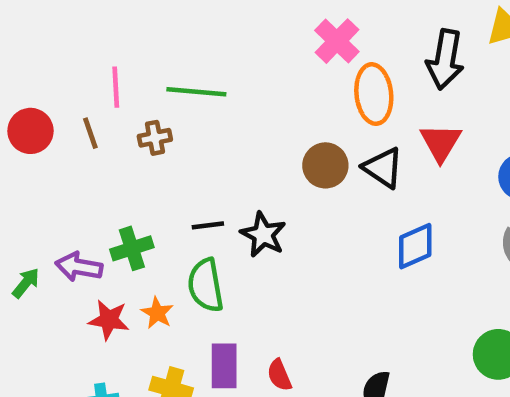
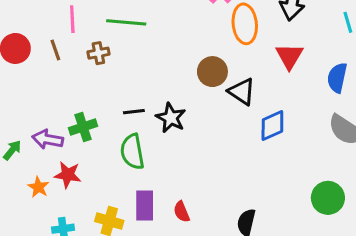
black triangle: (383, 168) -> (242, 92), moved
orange star: (157, 313) -> (38, 187), moved

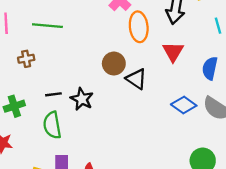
brown cross: (98, 53) -> (26, 59), moved
blue diamond: (272, 125) -> (184, 105), moved, turned 60

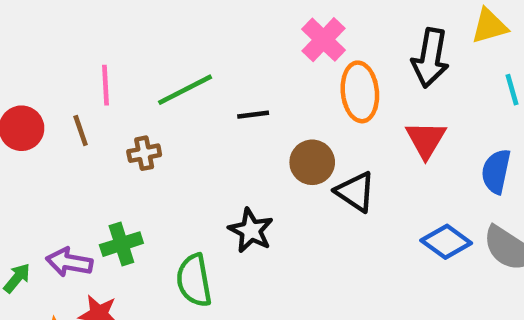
green line: (47, 26) -> (185, 90), turned -32
black line: (53, 94) -> (253, 115), moved

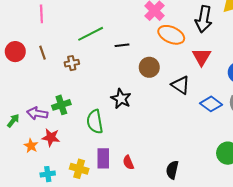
pink line: (106, 85) -> (41, 14), moved
orange ellipse: (360, 92) -> (171, 35), turned -60
black triangle: (355, 192) -> (181, 85), moved

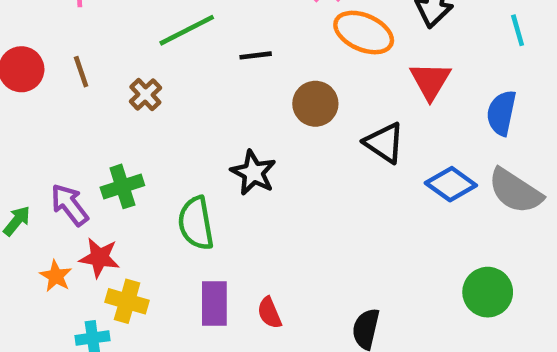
brown cross: (72, 63) -> (145, 95), turned -32
purple arrow: (37, 113) -> (70, 205), turned 42
yellow cross: (79, 169) -> (127, 301), moved

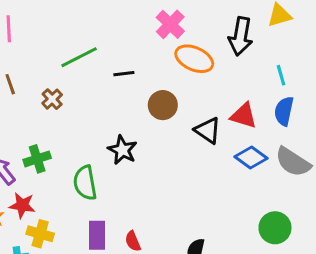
cyan line: (518, 30) -> (281, 75), moved
red triangle: (430, 81) -> (244, 116), moved, turned -44

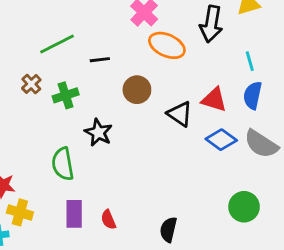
green cross: (37, 159) -> (66, 95), moved

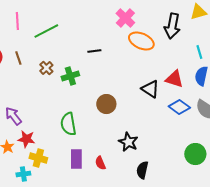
green line: (57, 44) -> (46, 31), moved
brown circle: (137, 90) -> (106, 104), moved
black star: (98, 133) -> (128, 142), moved

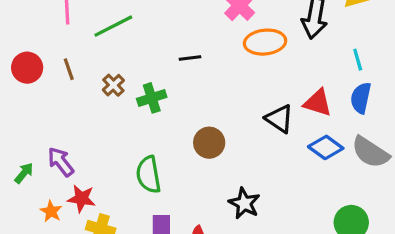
orange ellipse: (141, 41) -> (265, 42), turned -30

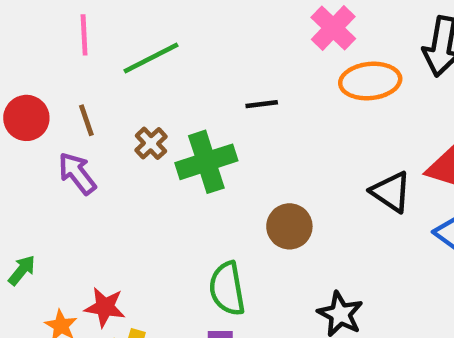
green cross: (152, 98) -> (206, 162), size x1.4
purple arrow: (61, 162) -> (77, 173), moved
green semicircle: (148, 175) -> (227, 289), moved

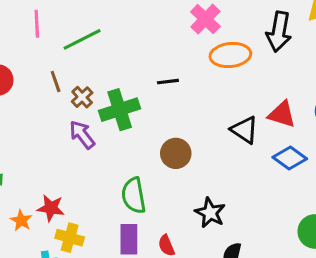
black line: (262, 104) -> (168, 82), moved
brown line: (86, 120) -> (56, 82), moved
purple arrow: (77, 173) -> (82, 135), moved

